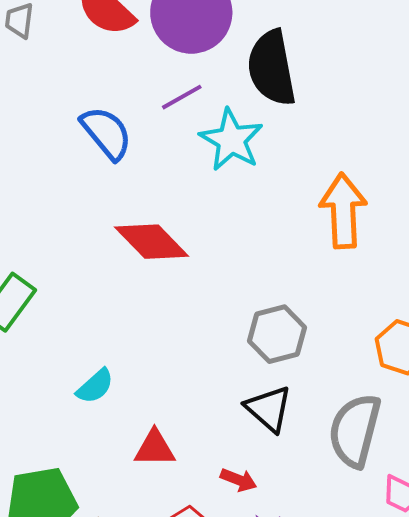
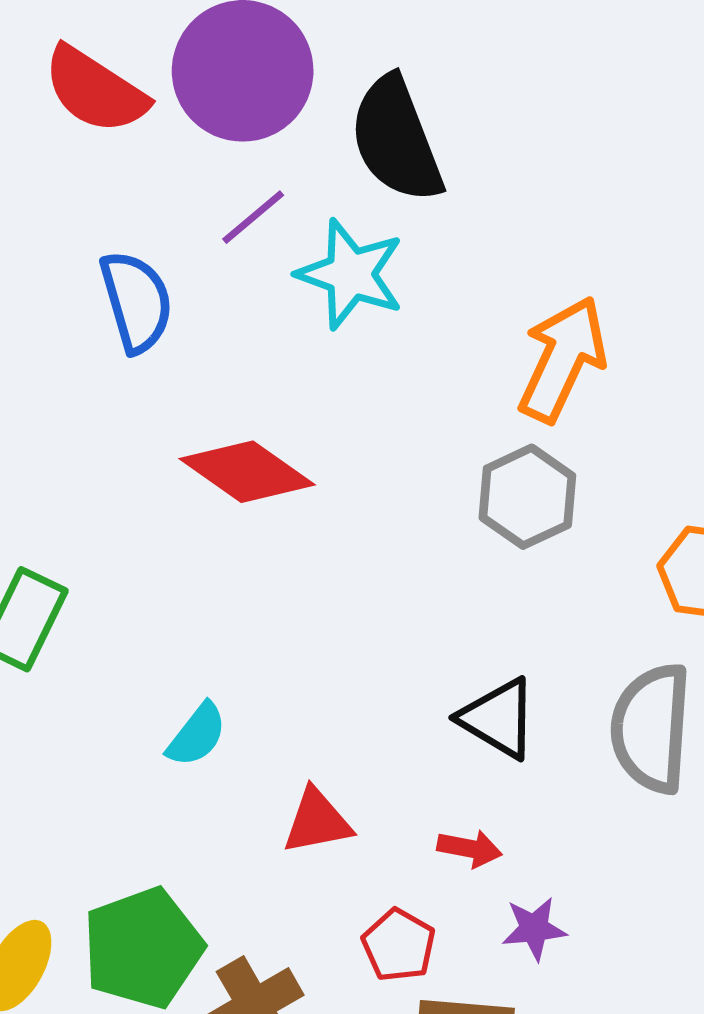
blue semicircle: (106, 133) -> (136, 302), turned 34
orange arrow: (343, 211) -> (562, 359), turned 38
gray hexagon: (277, 334) -> (527, 497), moved

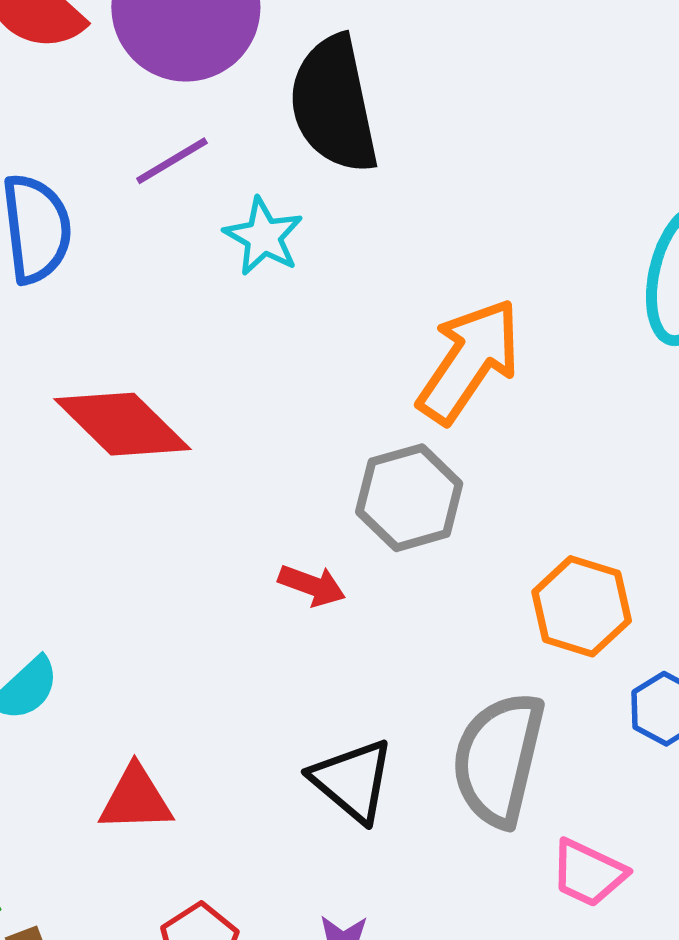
cyan star: (351, 274) -> (263, 237), size x0.7
black triangle: (498, 718) -> (352, 780), moved
red arrow: (470, 848) -> (312, 585), moved

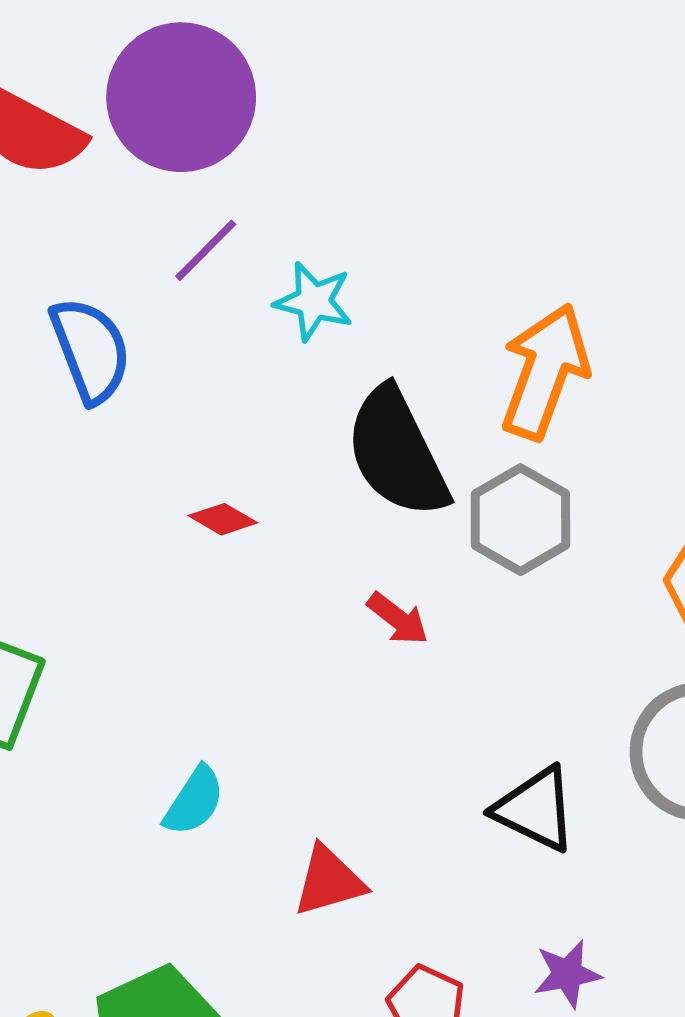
black semicircle: (334, 104) -> (397, 453), moved
red diamond: (122, 424) -> (223, 519), size x0.5
red arrow: (312, 585) -> (398, 619), moved, turned 32

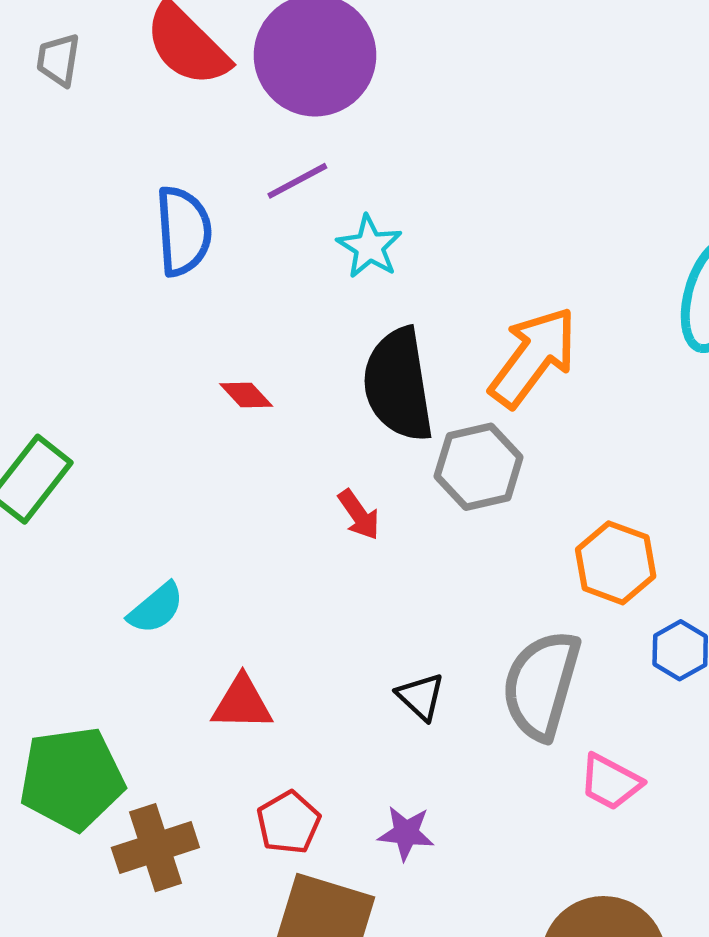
black triangle: (535, 809) -> (421, 697), size x0.7

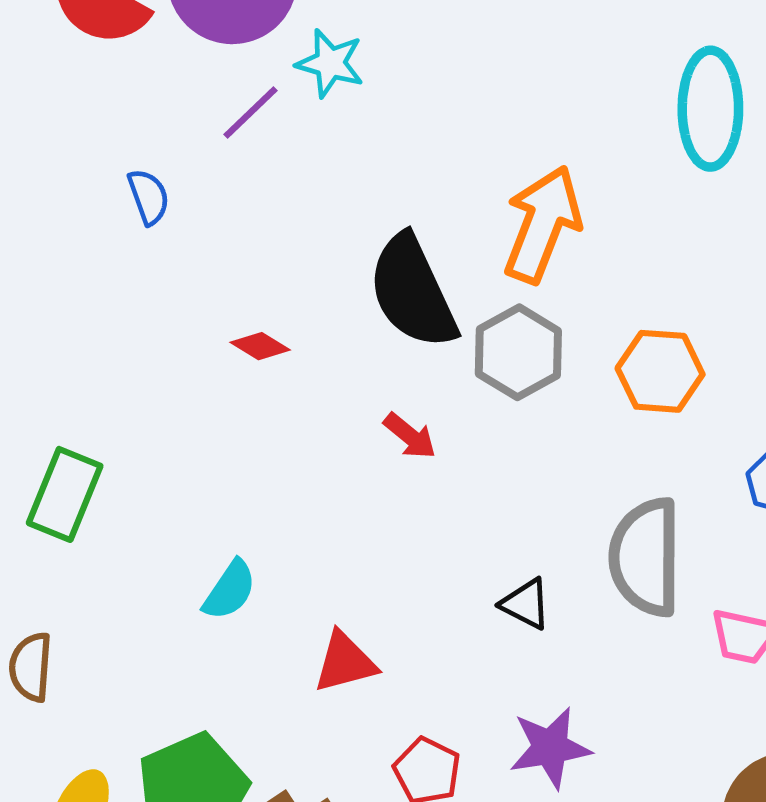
blue semicircle: (183, 231) -> (149, 197), size x0.6
cyan star: (369, 247) -> (330, 63), moved
orange hexagon: (616, 563) -> (660, 371), moved
purple star: (406, 833) -> (550, 748), size x1.4

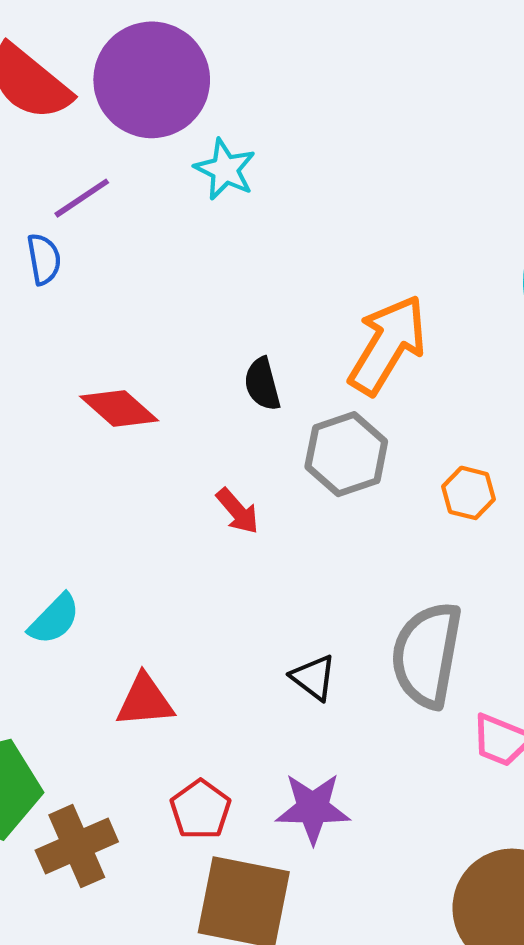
purple line: (251, 112) -> (82, 198), moved
black semicircle: (413, 292) -> (262, 384), size x0.5
red diamond: (260, 346) -> (119, 408), size x1.5
orange hexagon: (660, 371) -> (468, 493), size x0.7

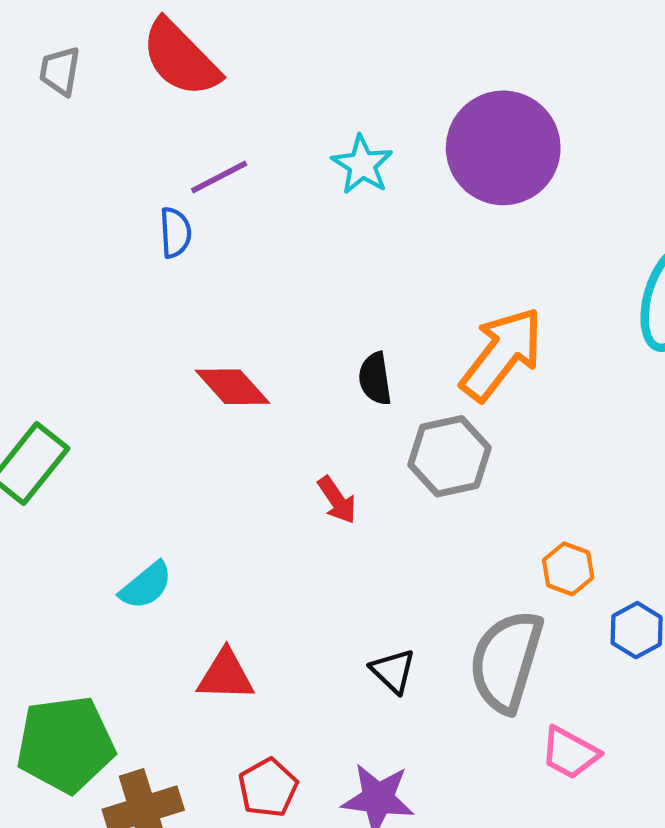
purple circle: (152, 80) -> (503, 148), moved
orange hexagon: (468, 493) -> (568, 569), moved

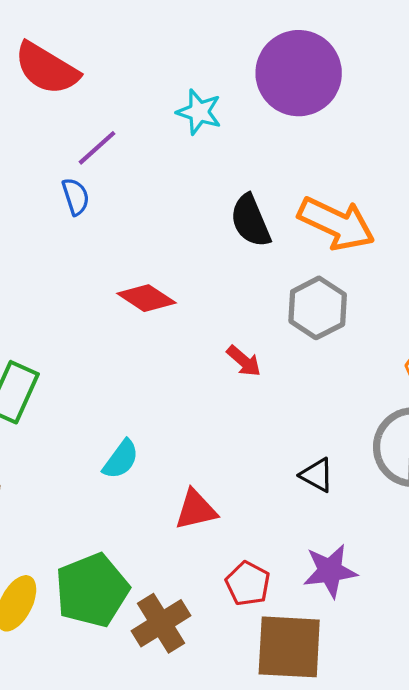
orange arrow: (502, 354) -> (336, 224), turned 92
black semicircle: (375, 379) -> (250, 221), moved, size x1.4

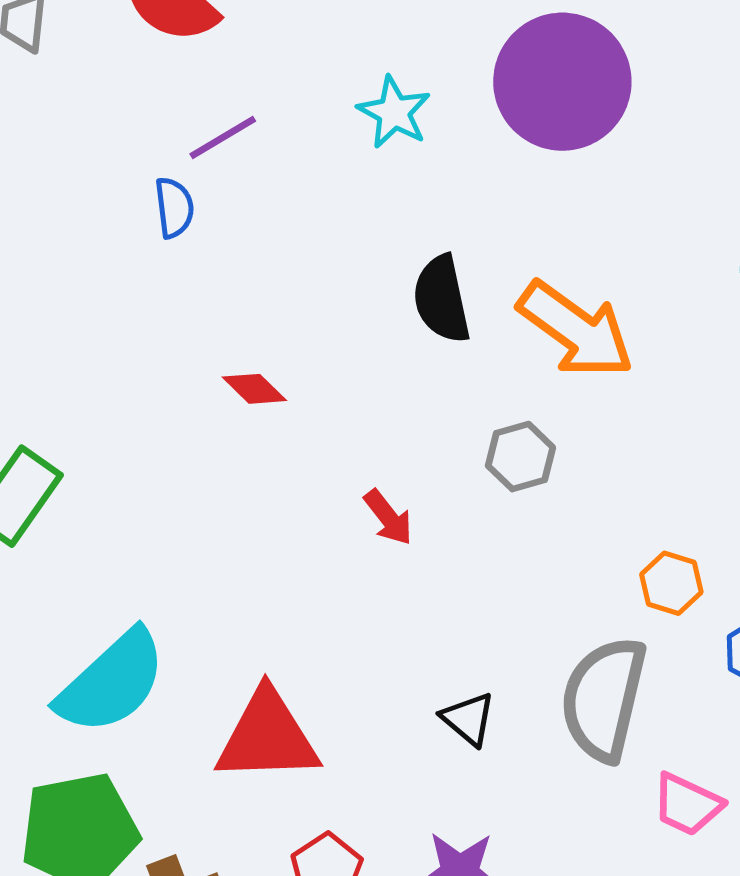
red diamond: (146, 298) -> (254, 389), size x0.7
gray hexagon: (318, 308) -> (520, 457), size x0.7
cyan semicircle: (121, 459) -> (112, 682), moved, size x1.8
red triangle: (196, 510) -> (267, 736), size x1.5

